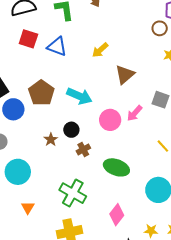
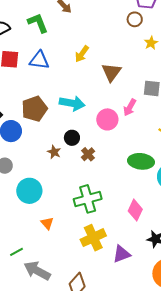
brown pentagon: (41, 93) -> (34, 109), turned 30
green ellipse: (116, 167) -> (141, 161), moved
green cross: (73, 193) -> (88, 199), turned -32

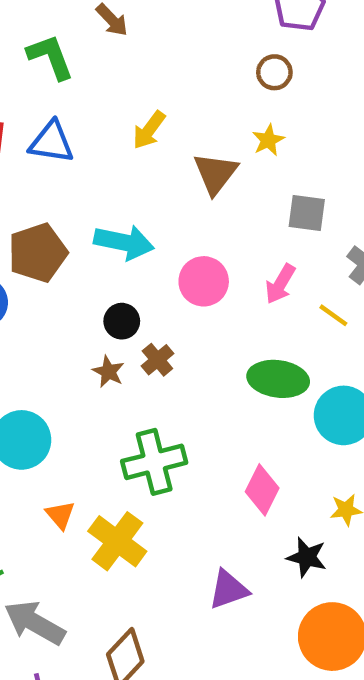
brown circle: (135, 19) -> (274, 72), moved
yellow star: (151, 43) -> (268, 140), moved
pink arrow: (130, 107) -> (280, 284), moved
brown star: (54, 152) -> (108, 372), moved
yellow cross: (93, 238) -> (117, 541), moved, turned -30

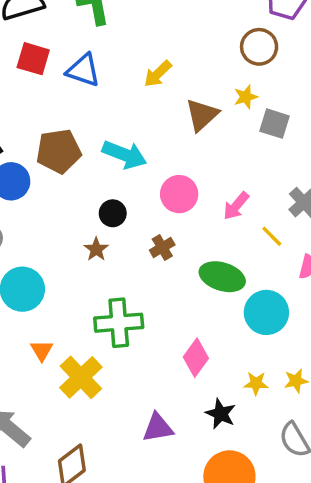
brown circle: (274, 72) -> (259, 47), size x1.4
gray square: (307, 213) -> (275, 124), moved
brown cross: (157, 360) -> (162, 247), moved

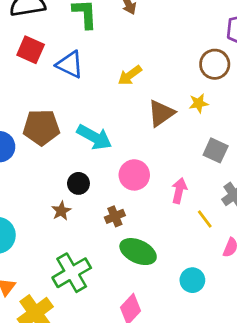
gray square: (275, 124) -> (216, 150), moved
pink arrow: (236, 206) -> (179, 191), turned 145
green ellipse: (222, 277) -> (138, 252), moved
cyan circle: (266, 312) -> (192, 280), size x0.7
green cross: (119, 323) -> (72, 273), turned -33

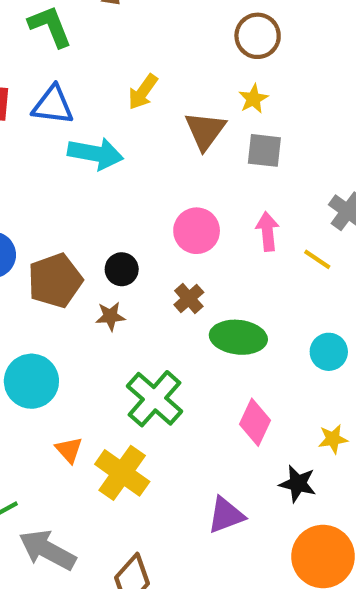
brown pentagon: (41, 127) -> (55, 281), moved
cyan arrow: (94, 137) -> (95, 154), moved
gray square: (216, 150) -> (264, 150), moved
brown star: (61, 211) -> (110, 316), turned -30

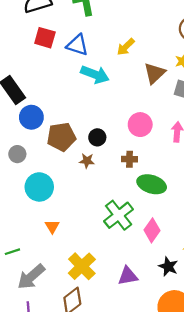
brown cross: (189, 299) -> (130, 159), turned 32
green cross: (155, 399) -> (119, 215), moved
yellow cross: (122, 473) -> (82, 266), moved
gray arrow: (47, 550) -> (31, 277), turned -80

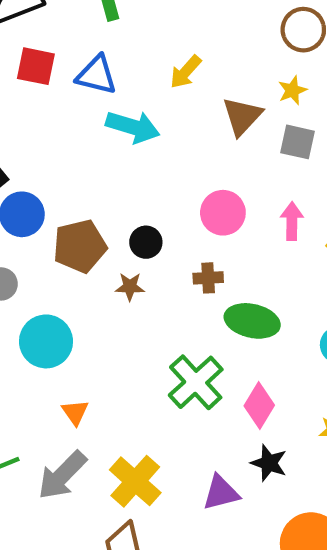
black star: (168, 266) -> (269, 463), moved
gray arrow: (31, 277) -> (62, 475), moved

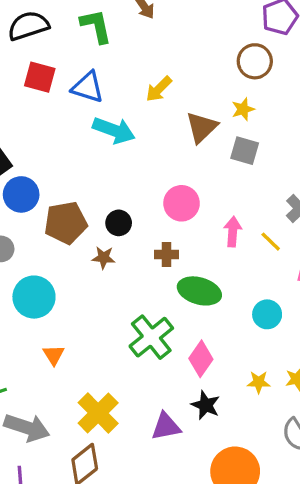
pink arrow: (292, 221) -> (233, 232), moved
gray arrow: (62, 475) -> (27, 428), moved, turned -120

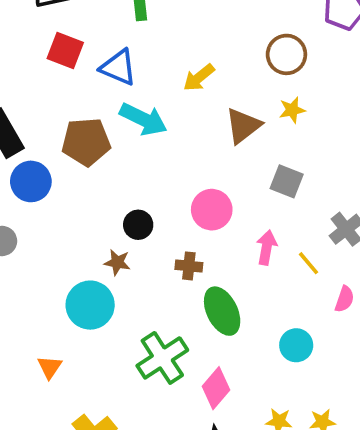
brown circle: (255, 61) -> (286, 54), moved
gray square: (245, 151) -> (287, 181), moved
brown pentagon: (66, 223) -> (86, 142), moved
green ellipse: (199, 291) -> (222, 311), turned 42
cyan circle: (34, 297) -> (90, 305), moved

